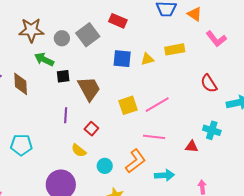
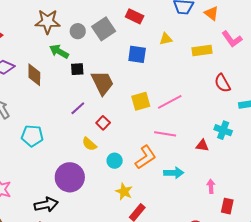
yellow rectangle: (175, 49) -> (202, 50), moved
yellow triangle: (147, 59) -> (166, 39), moved
purple line: (66, 115) -> (78, 108), turned 42

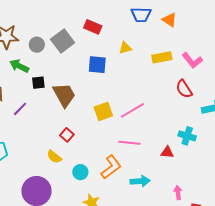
pink L-shape: (232, 39) -> (192, 60), moved
purple line: (78, 108) -> (20, 109), moved

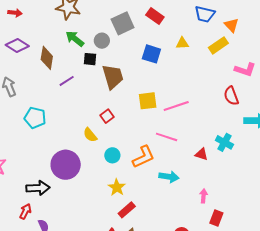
gray circle: (37, 45) -> (102, 41), moved
yellow rectangle: (162, 57) -> (218, 45), moved, turned -36
pink L-shape: (192, 60) -> (245, 70), turned -45

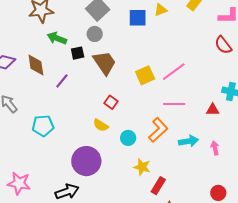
gray circle: (102, 41) -> (95, 34), moved
blue square: (151, 54) -> (138, 18), moved
pink arrow: (203, 196) -> (215, 148), moved

